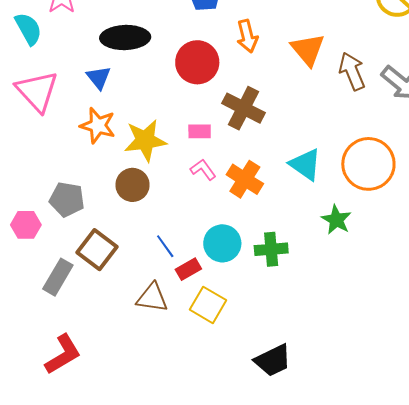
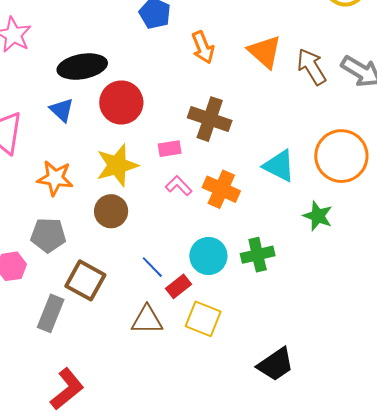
red circle: (197, 62) -> (121, 102), moved
orange star: (98, 126) -> (55, 178), moved

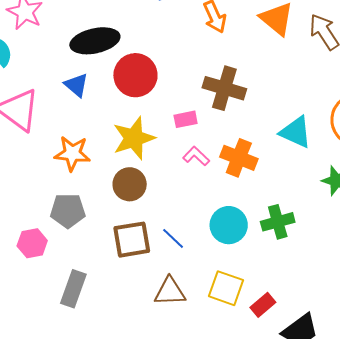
brown square: (85, 280) -> (132, 240), moved, turned -36
red rectangle: (179, 286) -> (263, 305), moved

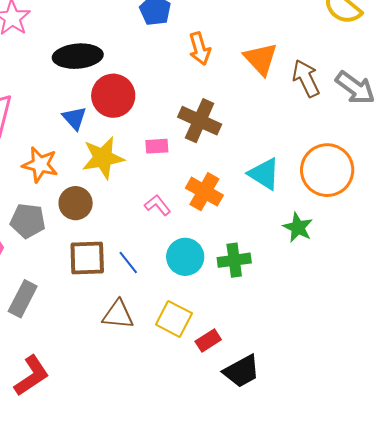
blue triangle: (76, 85) -> (74, 118), moved
pink L-shape: (196, 156) -> (158, 205), moved
brown circle: (130, 184) -> (76, 203), moved

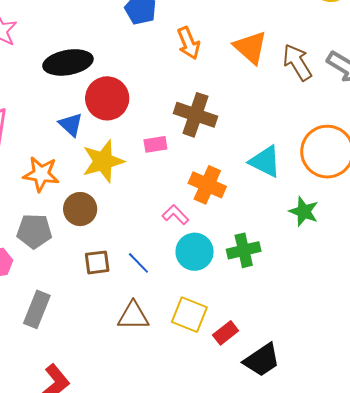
pink L-shape: (158, 205) -> (175, 215), moved
brown square: (87, 258) -> (97, 262), size x0.7

